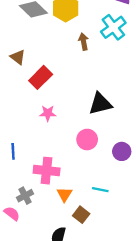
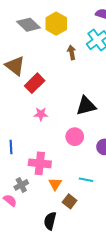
brown triangle: (18, 57) -> (15, 66), size x1.5

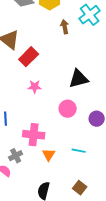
brown square: (70, 201) -> (80, 188), moved

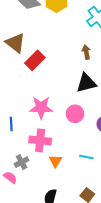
brown arrow: (65, 27) -> (86, 52), moved
pink star: (35, 87) -> (41, 108), moved, size x1.6

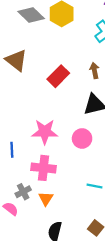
red rectangle: (35, 60) -> (58, 76), moved
orange triangle: (55, 161) -> (46, 199), moved

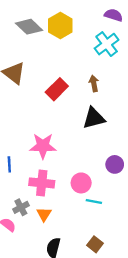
pink circle: (82, 138) -> (81, 183), moved

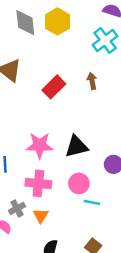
gray diamond: (29, 27) -> (25, 23), turned 40
black triangle: (94, 118) -> (77, 146), moved

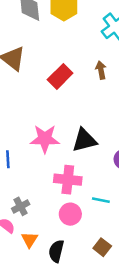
pink cross: (38, 183) -> (68, 180), moved
pink circle: (79, 183) -> (70, 214), moved
orange triangle: (41, 216) -> (30, 240), moved

